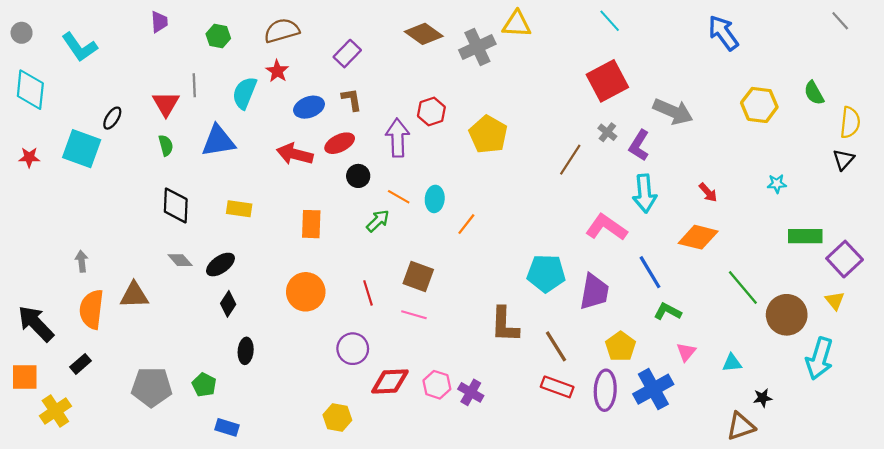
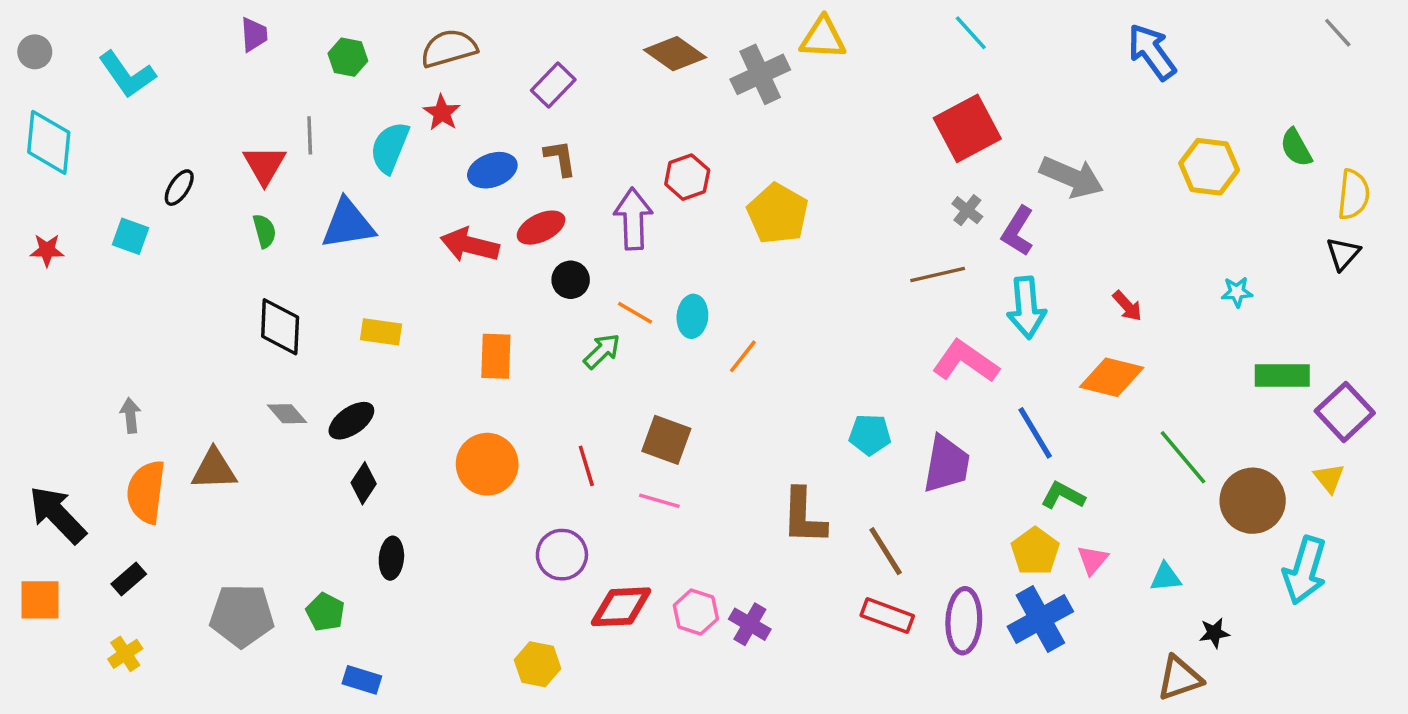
cyan square: (82, 149) -> (130, 236), size x0.6
brown line: (570, 160) -> (938, 275), moved, turned 44
cyan pentagon: (546, 273) -> (870, 435), size x0.7
yellow pentagon: (621, 346) -> (1035, 551), moved
yellow cross: (55, 411) -> (125, 654), moved, size x0.7

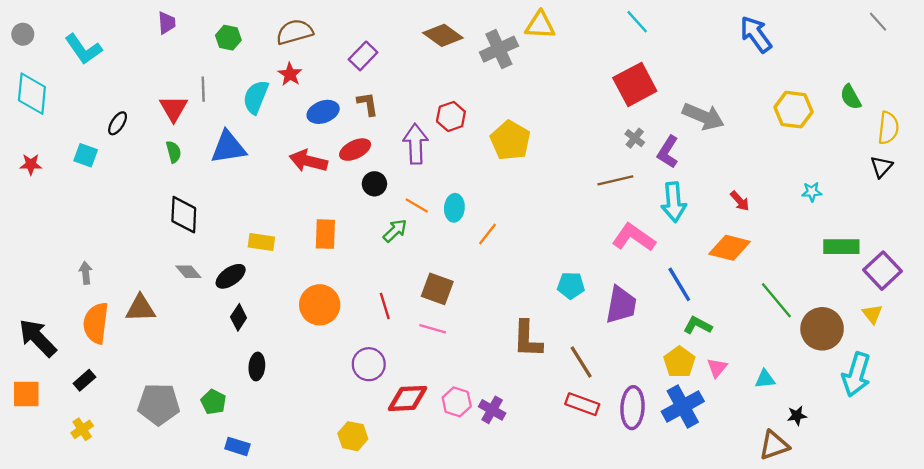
yellow rectangle: (381, 332) -> (261, 242), moved

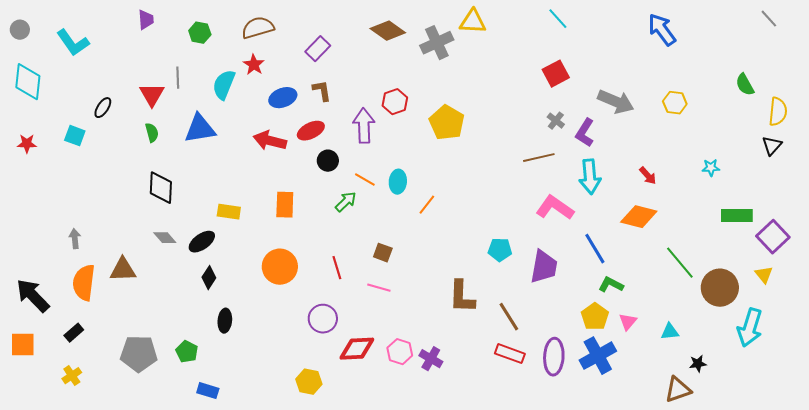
red square: (635, 84) -> (556, 74), size x0.7
yellow hexagon: (793, 110) -> (675, 103), moved, size x0.7
brown square: (437, 289) -> (383, 253), size x0.7

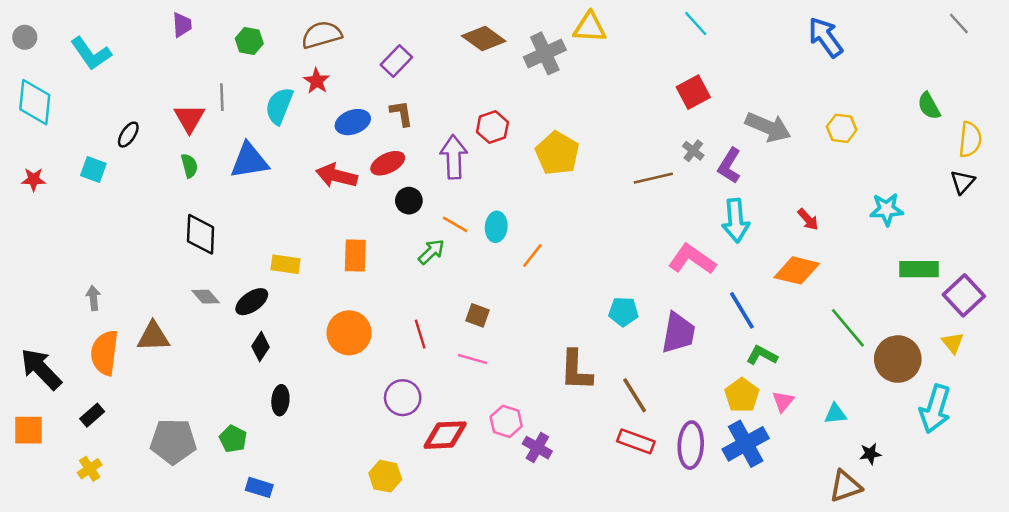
brown line: (539, 158) -> (653, 178), moved
cyan star: (711, 168) -> (887, 209), size x1.5
pink hexagon: (400, 352) -> (506, 421), moved

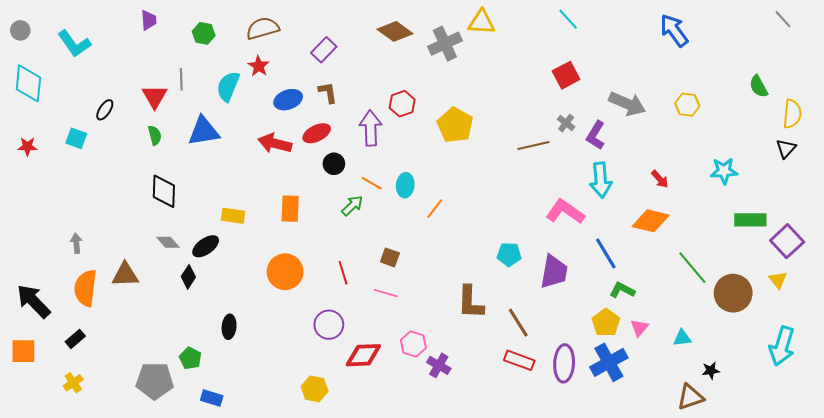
black diamond: (260, 347) -> (188, 277), moved
cyan arrow: (935, 409) -> (782, 346), moved
gray pentagon: (173, 441) -> (155, 381), moved

